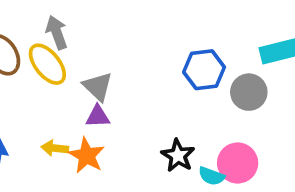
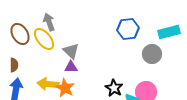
blue hexagon: (204, 70) -> (128, 29), moved
yellow arrow: (55, 148) -> (48, 84), size x1.5

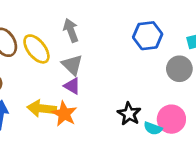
gray arrow: (49, 22) -> (71, 30), moved
purple triangle: (71, 67) -> (72, 86), turned 32

